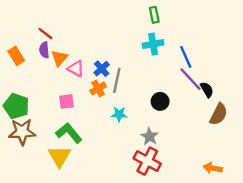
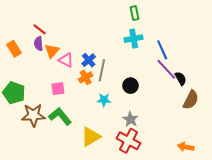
black circle: (160, 101) -> (131, 86), moved
brown star: (22, 132) -> (33, 115), moved
yellow triangle: (59, 156) -> (91, 137), moved, turned 30

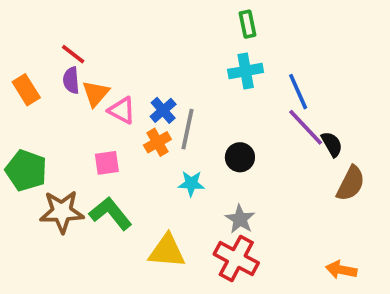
yellow triangle: (91, 137) -> (167, 251), turned 35

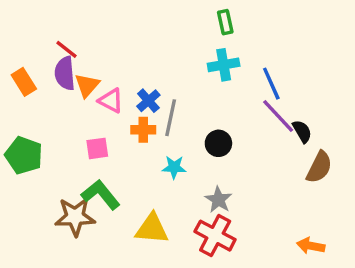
purple semicircle: (71, 80) -> (65, 73), size x1.4
orange cross: (157, 142) -> (143, 130), turned 30
brown star: (62, 212) -> (75, 217), moved

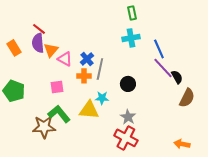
yellow triangle: (152, 229) -> (89, 110), moved

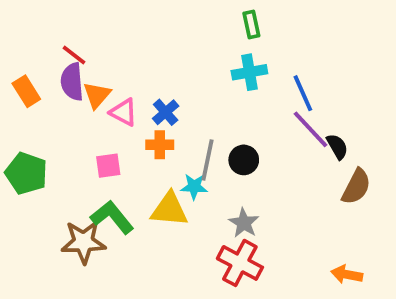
gray line: (100, 69) -> (207, 160), moved

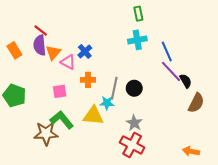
blue cross: (166, 112) -> (85, 51), moved

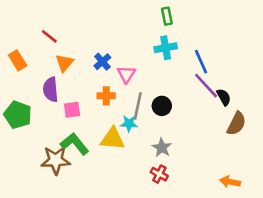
purple semicircle: (40, 45) -> (51, 89), moved
pink triangle: (68, 62) -> (126, 74), moved, turned 35
red cross: (132, 145) -> (159, 174), size x0.6

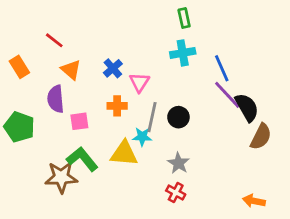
orange triangle: (64, 63) -> (71, 70), turned -30
black semicircle: (224, 97) -> (247, 107), size x1.5

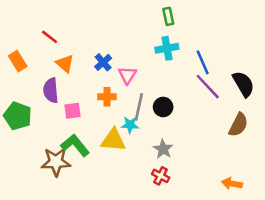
black semicircle: (247, 107) -> (243, 84), moved

